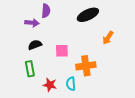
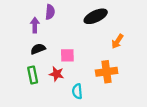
purple arrow: (32, 23) -> (35, 25), turned -96
orange cross: (86, 66) -> (107, 72), moved
red star: (50, 85) -> (57, 74), moved

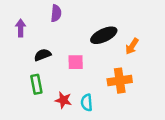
black ellipse: (96, 16) -> (104, 35), moved
purple arrow: (35, 25) -> (21, 28), moved
red star: (57, 74) -> (63, 100), moved

